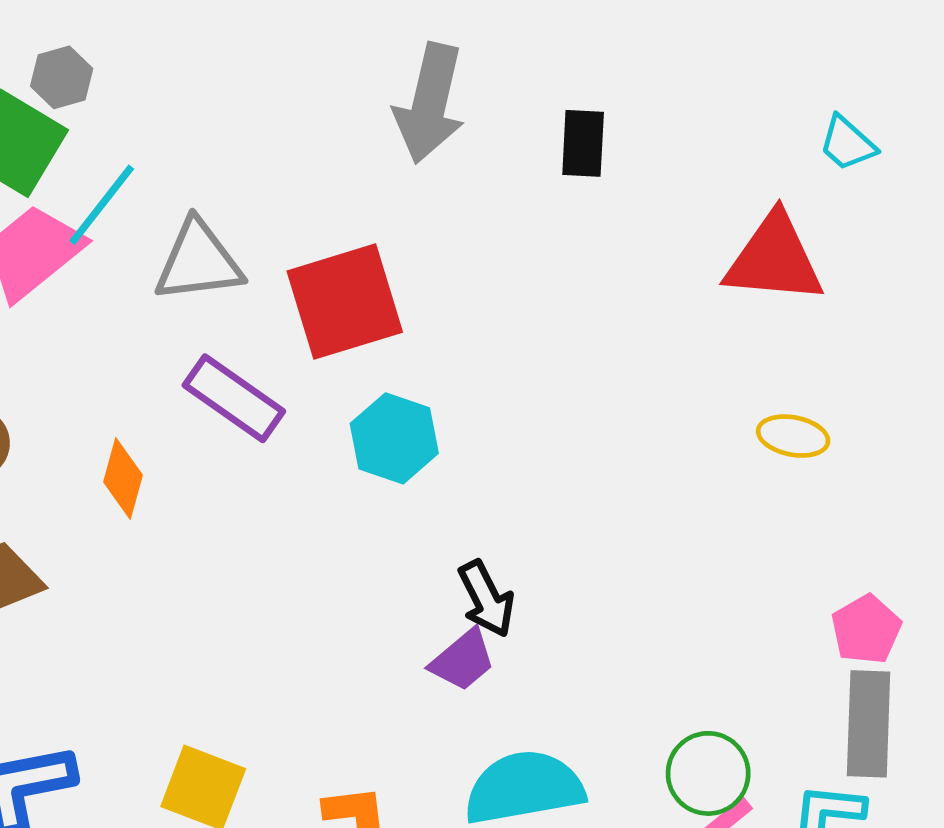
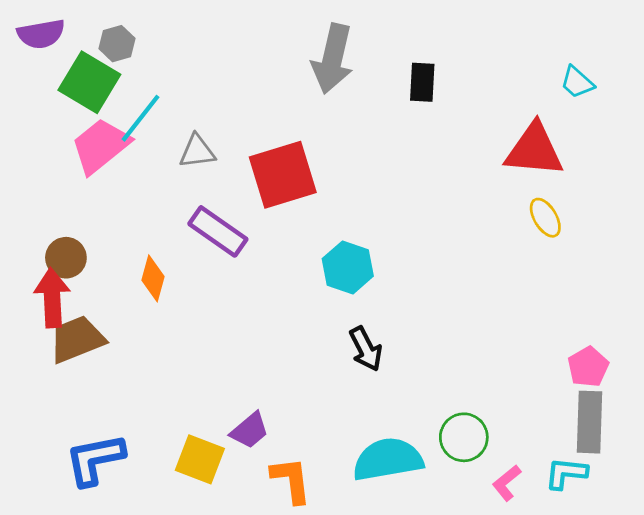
gray triangle: (198, 261) -> (197, 151), size x0.7
yellow ellipse: (793, 436) -> (545, 218), moved, turned 48
cyan hexagon: (394, 438) -> (348, 267), moved
purple trapezoid: (463, 660) -> (250, 430), moved
green circle: (708, 773) -> (464, 437), moved

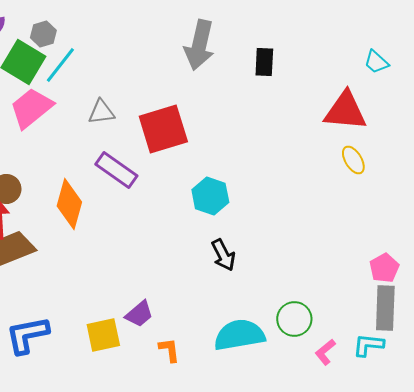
cyan line: (141, 118) -> (60, 65), moved
orange diamond: (153, 278) -> (69, 204), size x1.5
yellow square: (200, 459) -> (103, 335), turned -33
orange L-shape: (291, 480) -> (169, 350), size x0.7

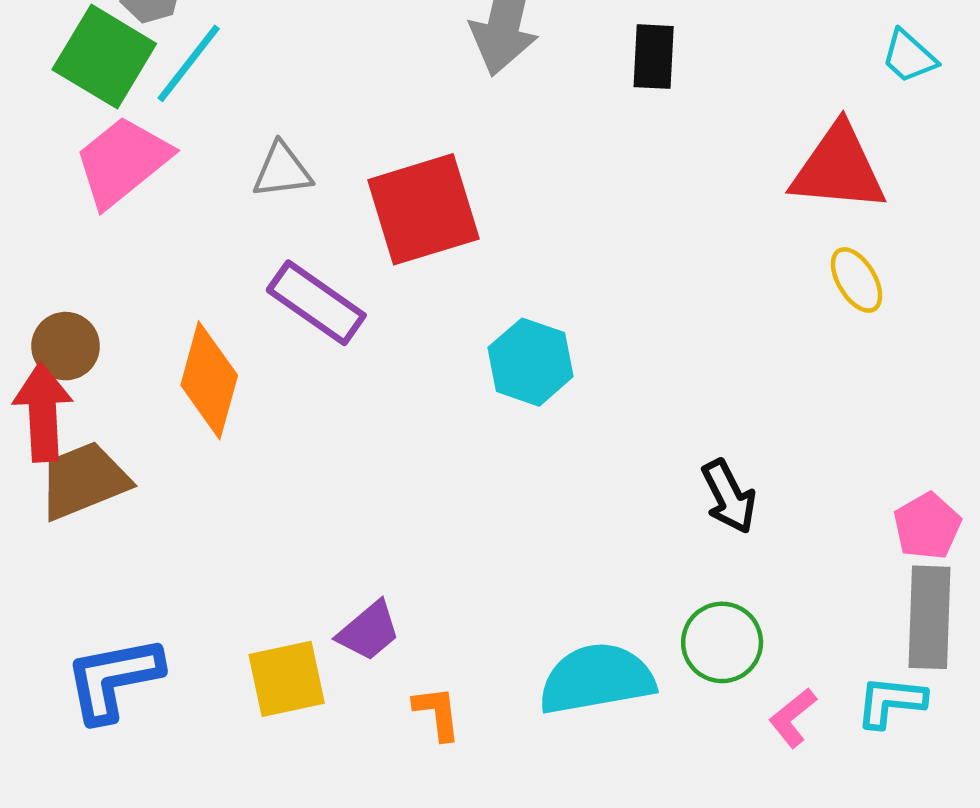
black arrow: (223, 255) -> (729, 497), moved

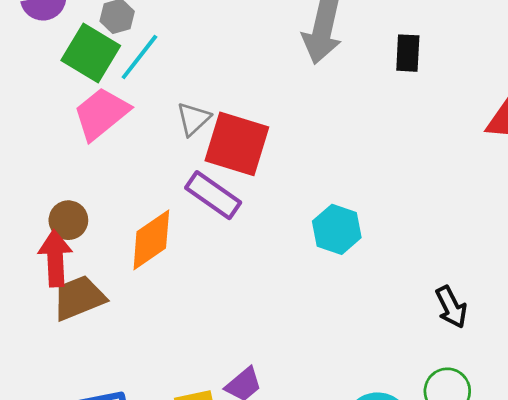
gray triangle: (282, 171) -> (193, 119), turned -36
red square: (423, 209) -> (237, 144), moved, turned 34
orange diamond: (209, 380) -> (151, 240), turned 40

